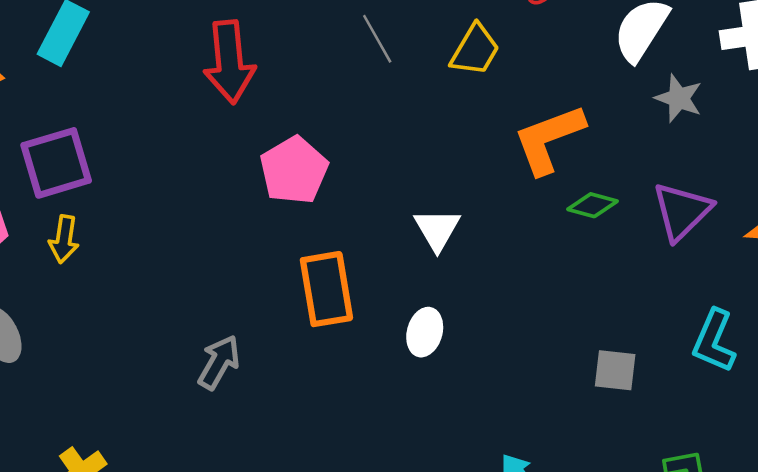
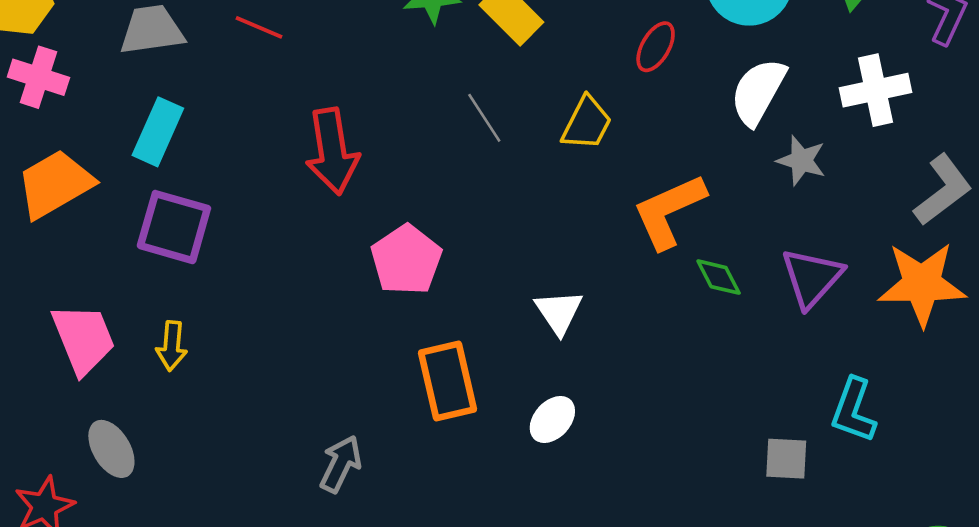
purple square: (56, 163) -> (174, 227), moved, turned 36
green diamond: (592, 205) -> (719, 277), turned 51
white ellipse: (425, 332) -> (552, 419), turned 30
gray square: (615, 370) -> (786, 459), moved

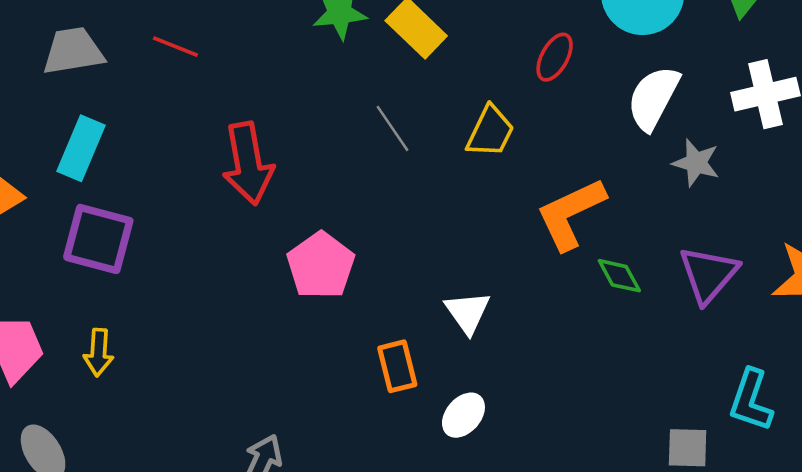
orange rectangle: (448, 381) -> (397, 366), moved, size x0.7

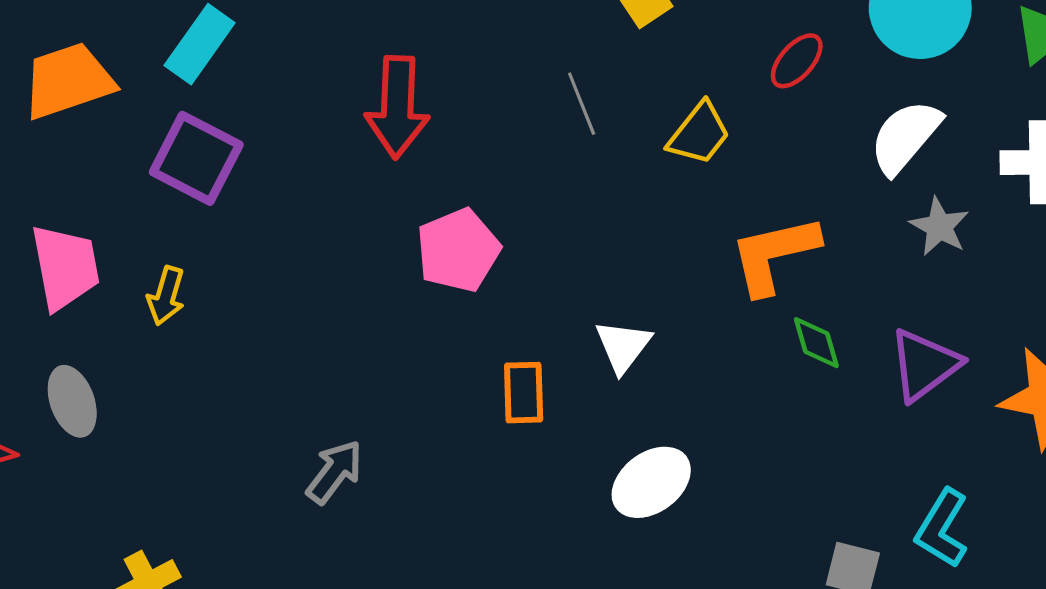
white ellipse: (463, 415) -> (651, 482), moved, size x1.4

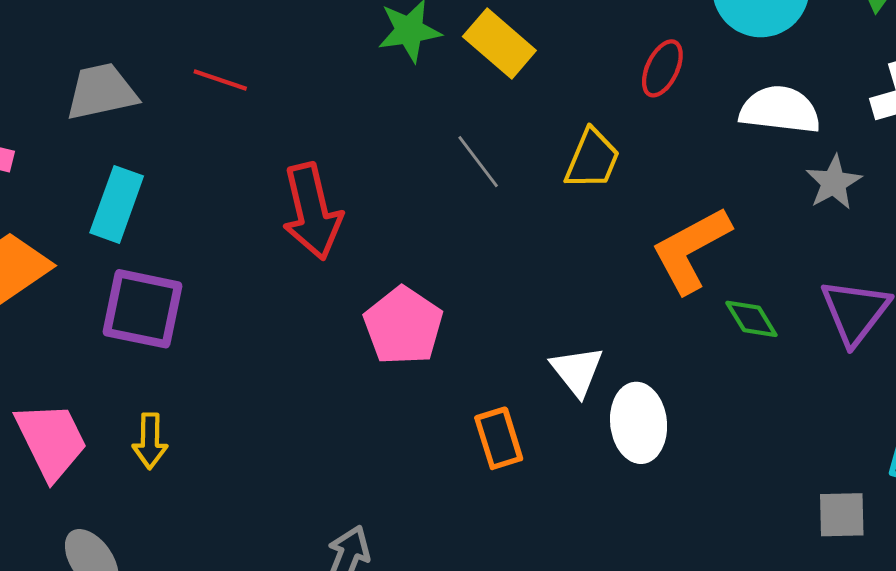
white semicircle: (905, 137) -> (780, 110), turned 72
gray star: (939, 227) -> (834, 182), turned 30
white ellipse: (651, 482) -> (639, 423), moved, turned -44

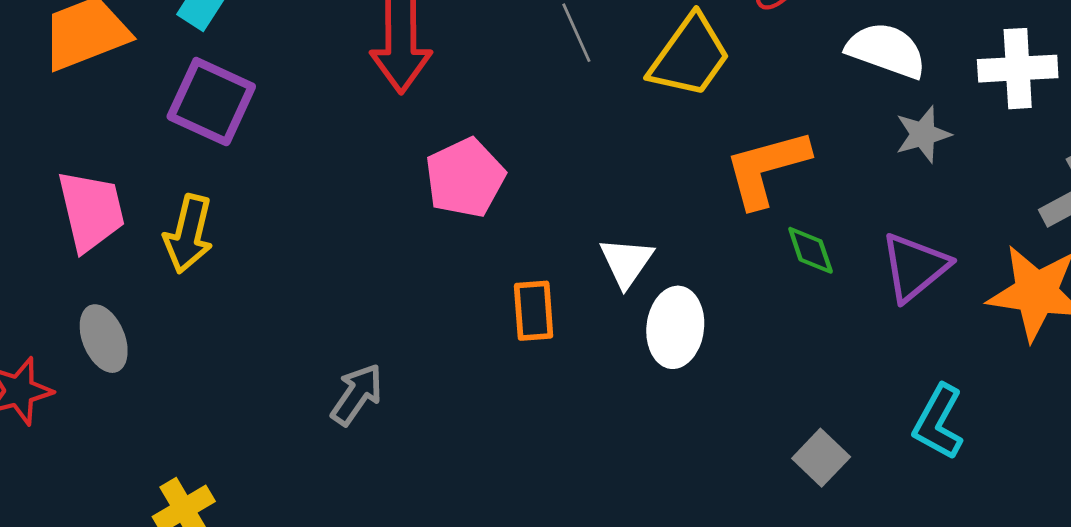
yellow trapezoid: (592, 159) -> (690, 56), size x1.4
yellow arrow: (150, 441) -> (189, 234), size x1.4
gray square: (842, 515) -> (821, 458), moved, turned 32

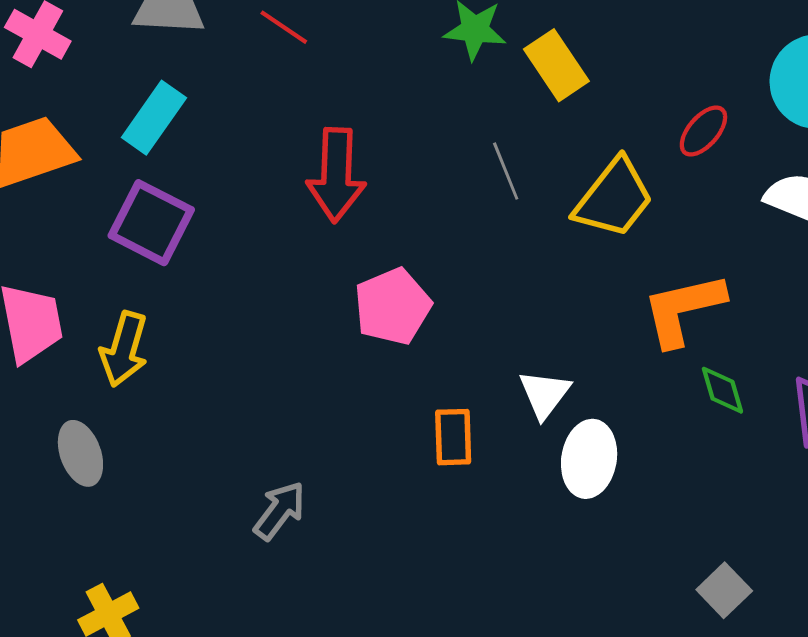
gray ellipse: (104, 339) -> (80, 453), moved

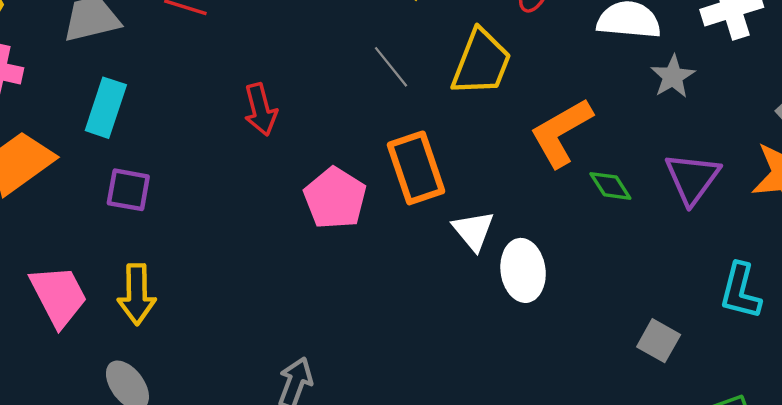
red arrow: (336, 175) -> (261, 109), size x0.7
purple square: (151, 223) -> (128, 190), size x0.7
orange rectangle: (453, 437) -> (416, 168), moved, size x1.5

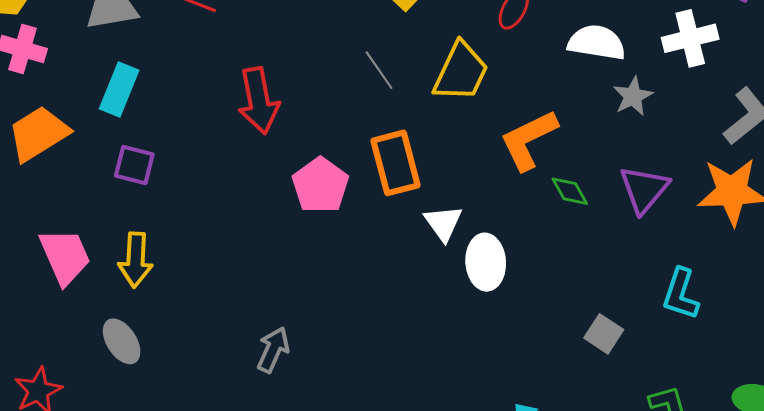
red arrow: (261, 109) -> (259, 101), size x1.4

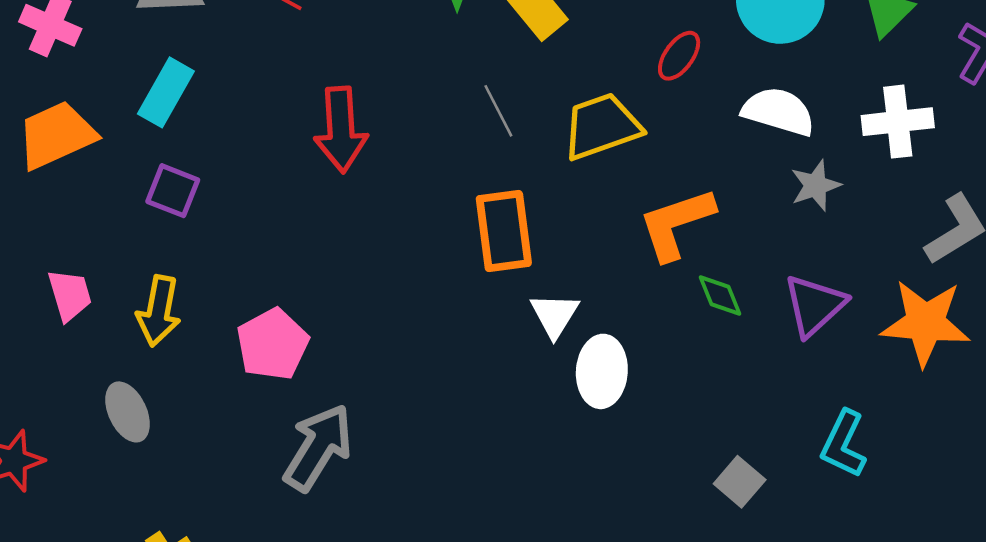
yellow trapezoid: (461, 72) -> (602, 126), turned -142
pink pentagon: (320, 185) -> (273, 344), moved
pink trapezoid: (65, 256) -> (70, 295), size x0.7
gray arrow: (273, 350) -> (318, 447), size x1.5

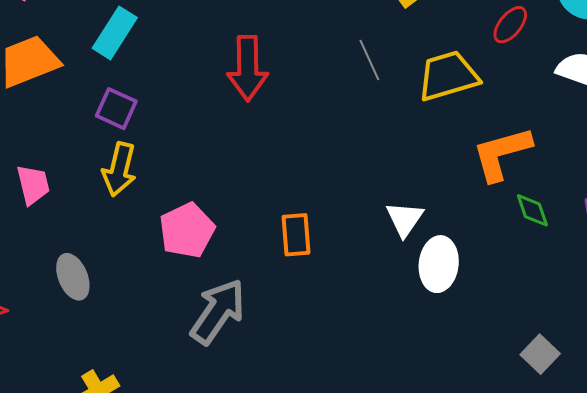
orange rectangle: (504, 231) -> (296, 235), moved, size x0.7
yellow arrow: (159, 311) -> (119, 169), moved

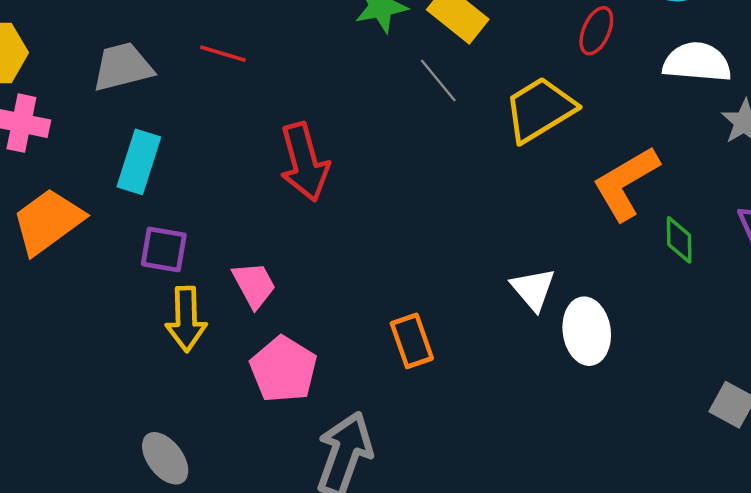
gray line: (369, 60) -> (438, 81), moved
pink trapezoid: (33, 185) -> (254, 285), moved
green diamond: (532, 210) -> (679, 240), turned 33

